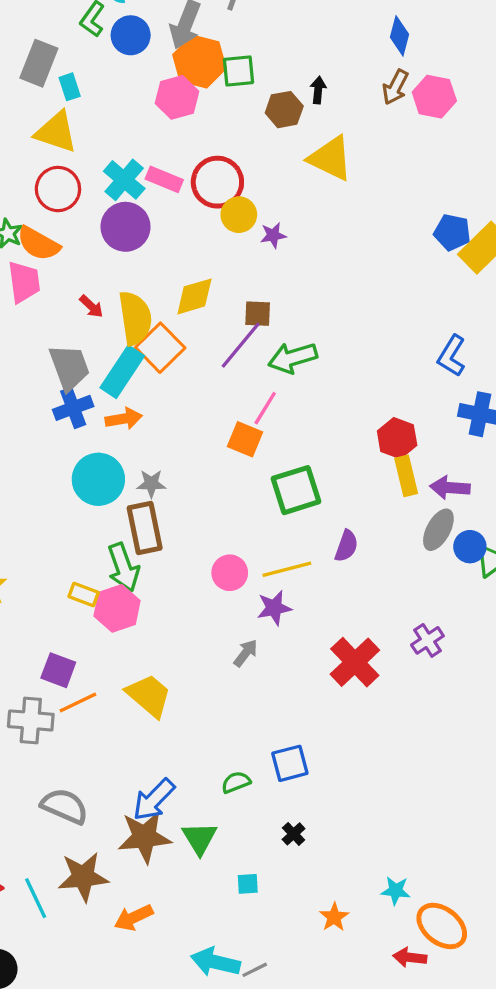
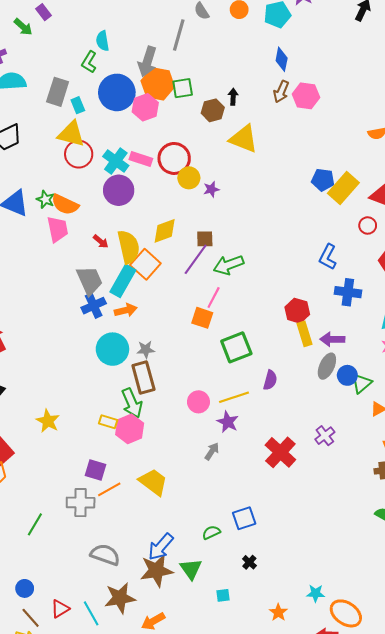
blue circle: (131, 35) -> (117, 92), moved, size x1.5
red circle: (58, 189) -> (79, 154), moved
purple star: (274, 608) -> (228, 422), turned -30

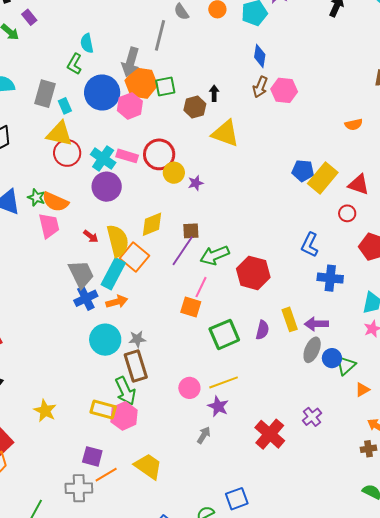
red hexagon: (297, 311) -> (253, 273), moved, size x1.4
purple semicircle: (270, 380) -> (262, 330), moved
yellow rectangle: (108, 422) -> (103, 410), size x1.4

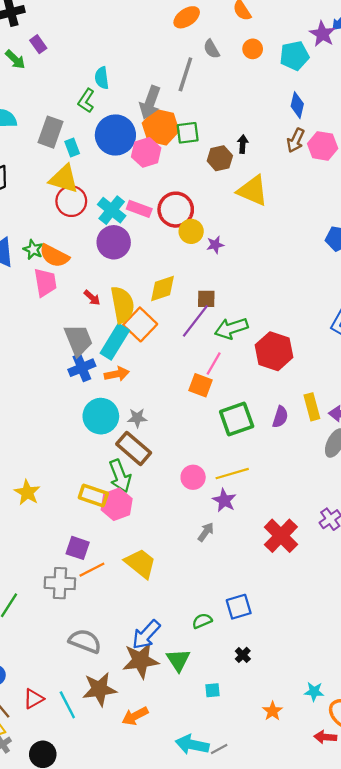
brown rectangle: (136, 366) -> (134, 448), turned -36

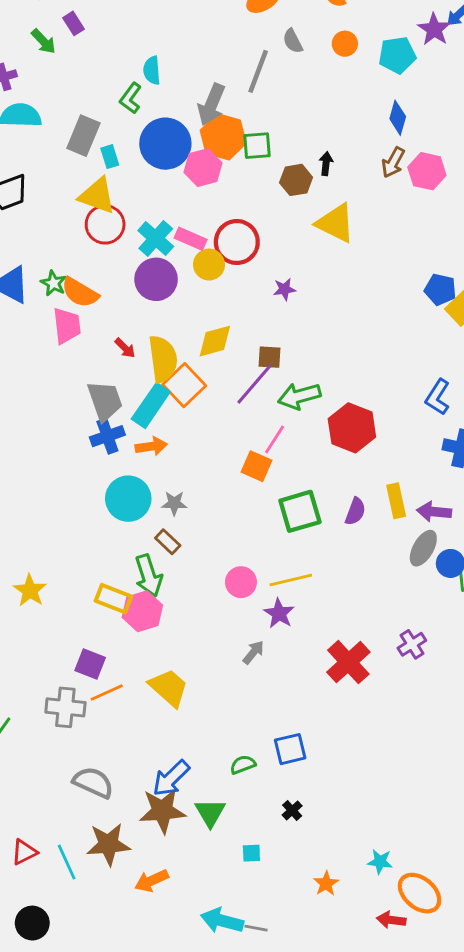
yellow circle: (191, 231) -> (209, 265), moved
brown rectangle: (134, 448) -> (168, 542), size x0.6
gray line: (219, 749) -> (256, 928), turned 36

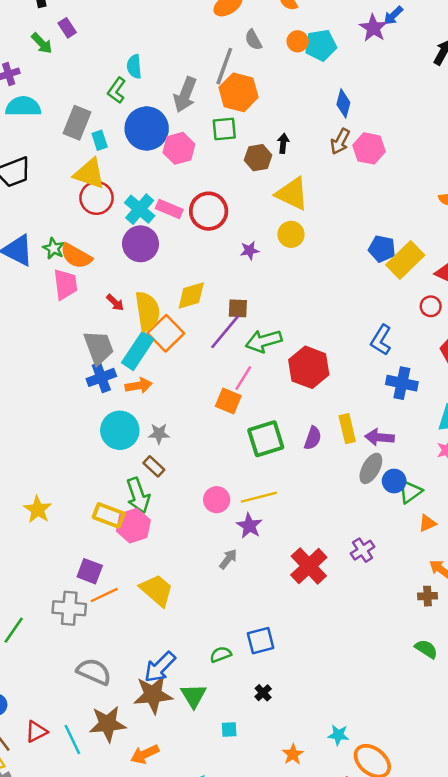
cyan pentagon: (397, 55) -> (321, 45), moved
orange hexagon: (223, 137) -> (239, 92), moved
yellow circle: (209, 265) -> (291, 234), moved

